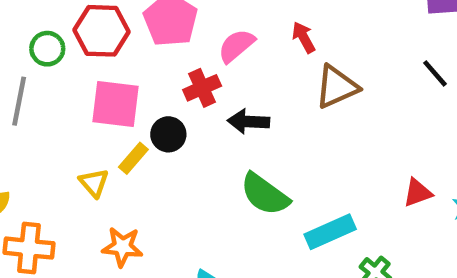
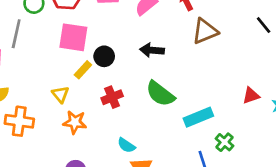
red cross: (202, 88) -> (112, 97), moved
yellow triangle: (94, 183) -> (60, 94), moved

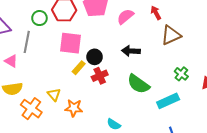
yellow triangle: (60, 94) -> (54, 95), moved
red cross: (112, 97) -> (100, 76), moved
orange cross: (19, 121) -> (31, 109), turned 30
green cross: (225, 142) -> (181, 74), moved

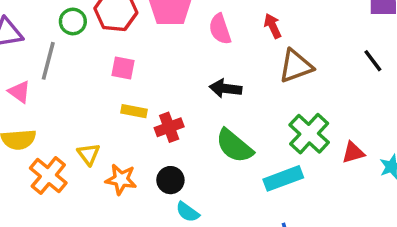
pink semicircle: (125, 17) -> (220, 29), turned -72
pink square: (71, 43) -> (123, 68), size x0.6
black circle: (95, 57) -> (170, 180), moved
yellow rectangle: (79, 68) -> (134, 111), turned 56
green cross: (181, 74) -> (309, 134), size x1.6

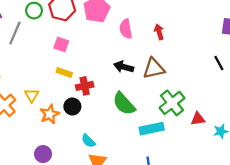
brown triangle: (296, 66) -> (154, 68), moved
orange star: (121, 179) -> (50, 114), turned 30
black circle: (170, 180) -> (72, 106), moved

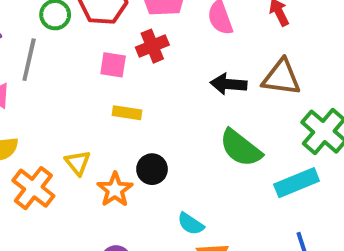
brown triangle: (154, 68) -> (281, 77), turned 30
red cross: (85, 86) -> (152, 46), moved

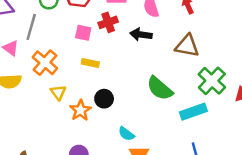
black arrow: (229, 84) -> (141, 35), moved
orange cross: (33, 188) -> (45, 63), moved

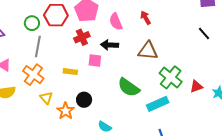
gray line: (31, 27) -> (38, 47), moved
pink square: (83, 33) -> (95, 60), moved

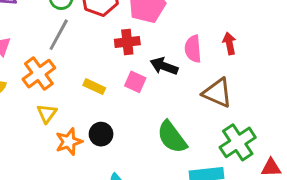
pink semicircle: (116, 22) -> (193, 49), moved

